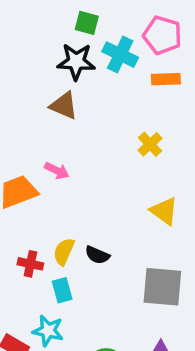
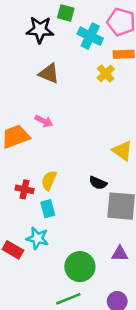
black star: (76, 62) -> (40, 30), moved
yellow cross: (150, 144) -> (106, 73), moved
black semicircle: (97, 255) -> (98, 183), moved

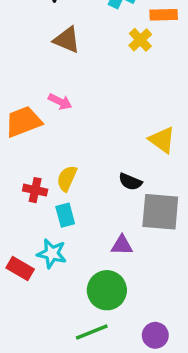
purple triangle: (120, 254) -> (122, 245), moved

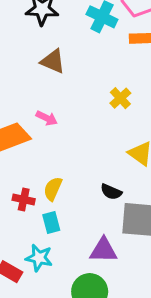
yellow cross: (140, 40) -> (120, 98), moved
purple triangle: (122, 245) -> (103, 250), size x1.4

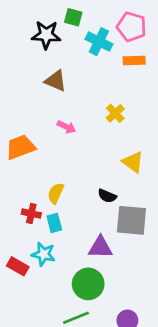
pink arrow: (47, 118) -> (66, 127), moved
red cross: (24, 199) -> (31, 214), moved

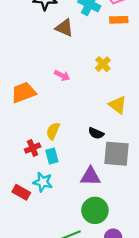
brown triangle: (56, 81) -> (64, 28), moved
red cross: (31, 214) -> (33, 148), turned -35
green circle: (88, 284) -> (95, 210), moved

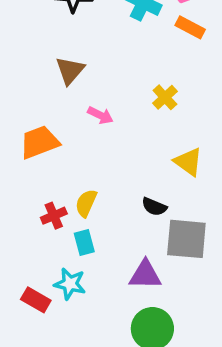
orange rectangle: (119, 20) -> (190, 27), turned 30
brown triangle: (64, 28) -> (70, 70), moved, turned 48
red cross: (33, 148) -> (54, 216), moved

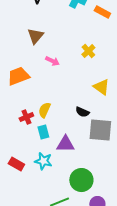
purple triangle: (145, 275) -> (65, 144), moved
cyan star: (70, 284) -> (43, 161), moved

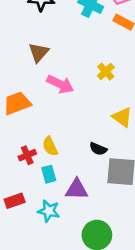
pink arrow: (52, 61) -> (60, 84), size x1.5
yellow semicircle: (44, 110) -> (50, 146), turned -49
red rectangle: (16, 164) -> (15, 201), moved, turned -49

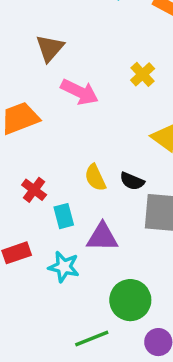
yellow semicircle: (50, 146) -> (95, 178), moved
red cross: (27, 155) -> (34, 190), turned -30

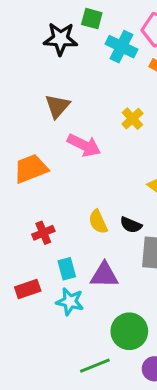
yellow cross: (143, 74) -> (132, 119), moved
red cross: (34, 190) -> (43, 233), turned 30
cyan rectangle: (64, 216) -> (67, 269), moved

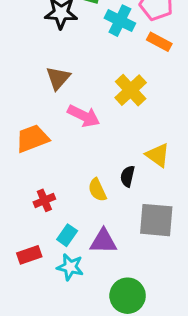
yellow cross: (132, 119) -> (131, 90), size x1.5
black semicircle: (131, 225) -> (128, 176), moved, turned 80
cyan rectangle: (67, 269) -> (67, 235), turned 50

